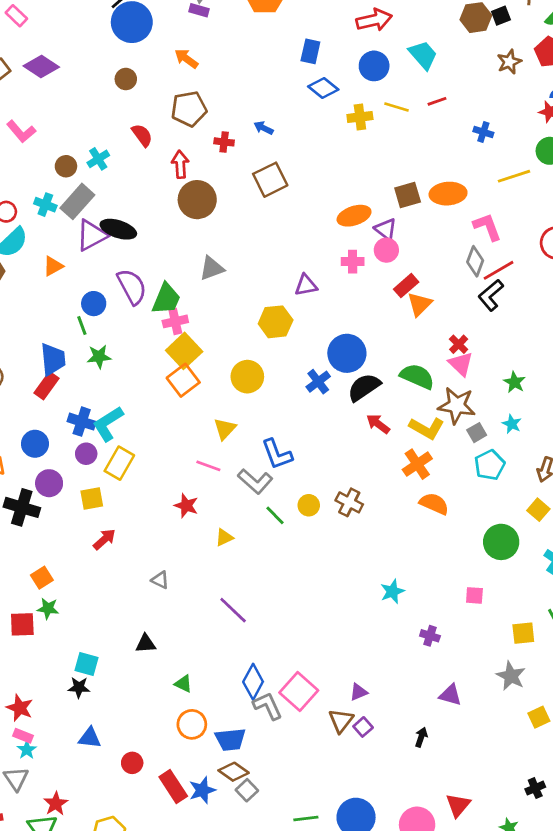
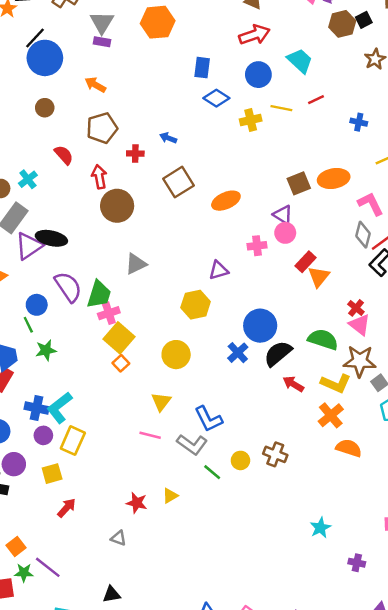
orange ellipse: (354, 216) -> (226, 201), moved
orange square: (183, 380) -> (121, 363), size x0.6
red star: (186, 506) -> (137, 503), moved
purple line: (233, 610) -> (48, 567), moved

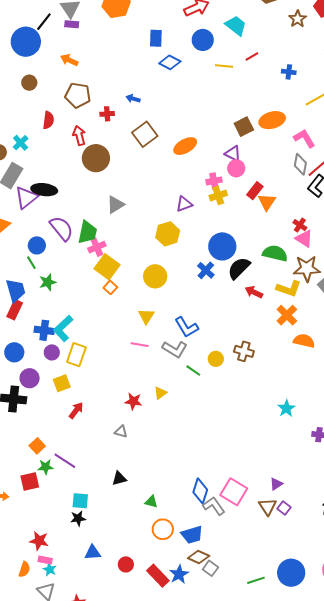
black line: (35, 38) -> (44, 22), moved
yellow cross: (251, 120) -> (218, 195), moved
brown pentagon: (102, 128) -> (78, 95), turned 30
red semicircle: (64, 155) -> (48, 120), turned 54

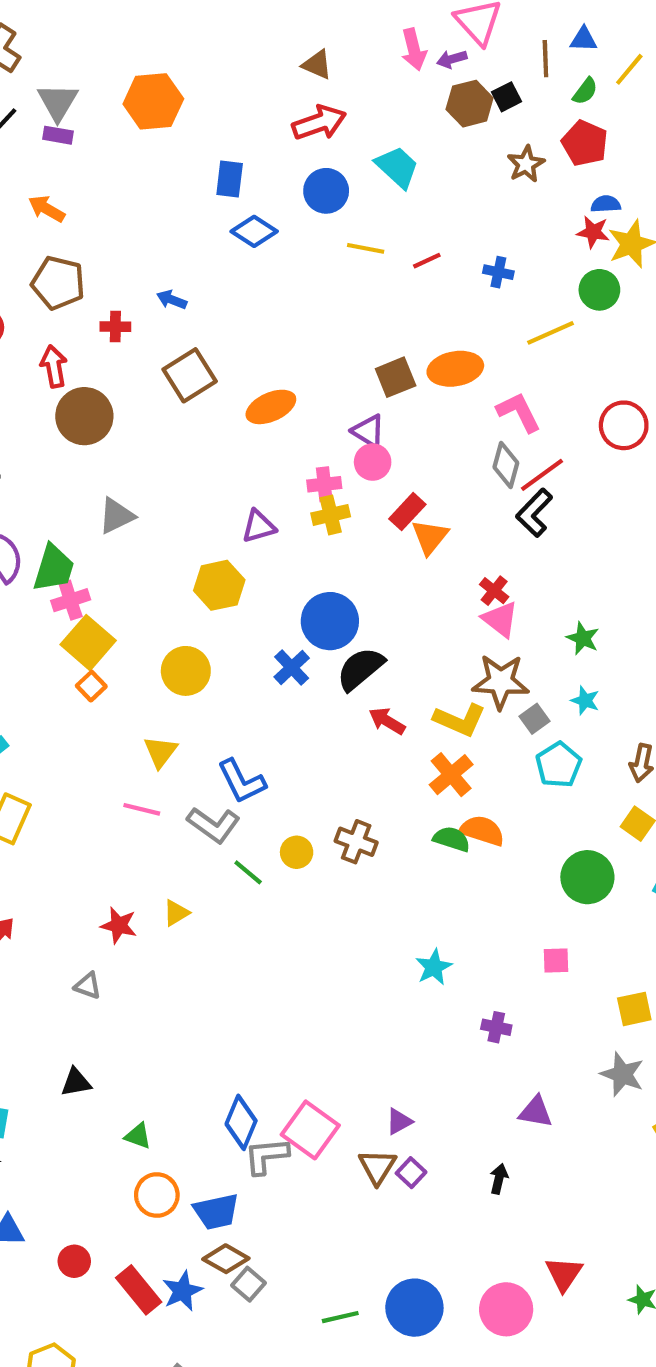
red line: (252, 56) -> (427, 261), moved
green semicircle: (275, 253) -> (452, 839), moved, size x0.7
gray L-shape: (214, 506) -> (266, 1156), turned -65

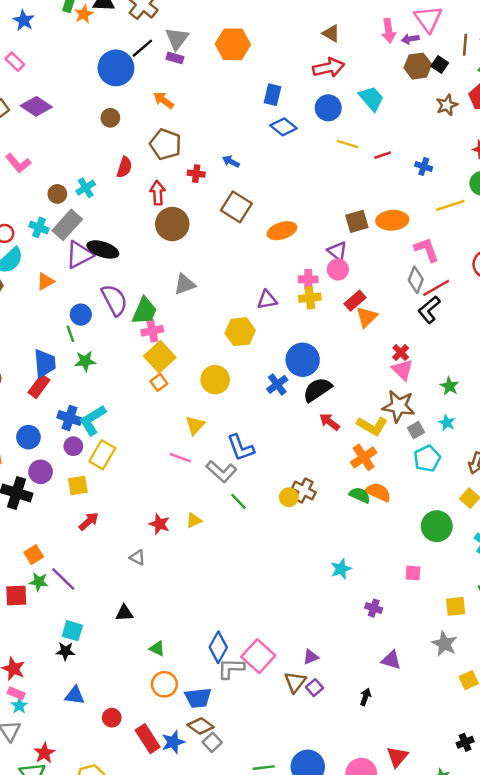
black square: (507, 97) -> (440, 64), turned -35
brown square: (190, 375) -> (236, 207), turned -32
yellow circle: (297, 852) -> (289, 497), moved

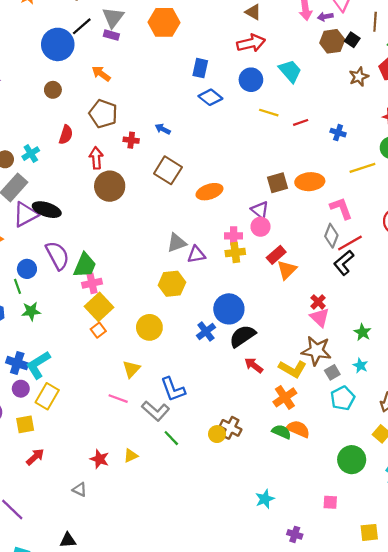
gray triangle: (185, 284) -> (177, 243), moved

